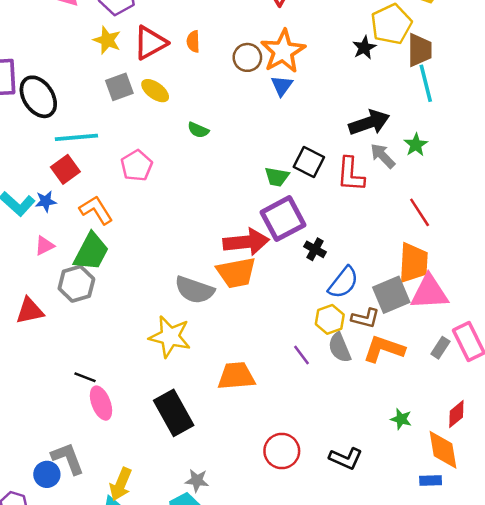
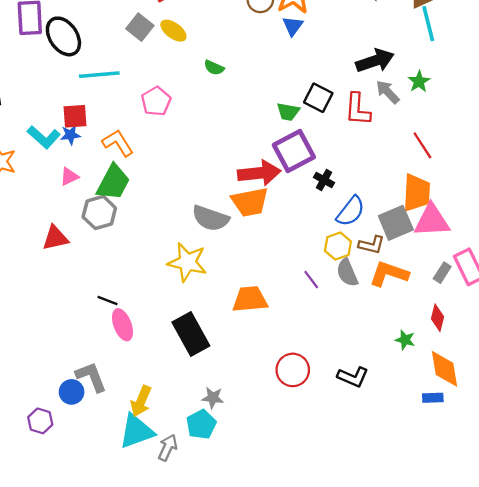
gray square: (119, 87) -> (140, 27), turned -32
red square: (65, 169) -> (75, 116), moved, turned 32
red diamond: (456, 414) -> (438, 318), moved, turned -36

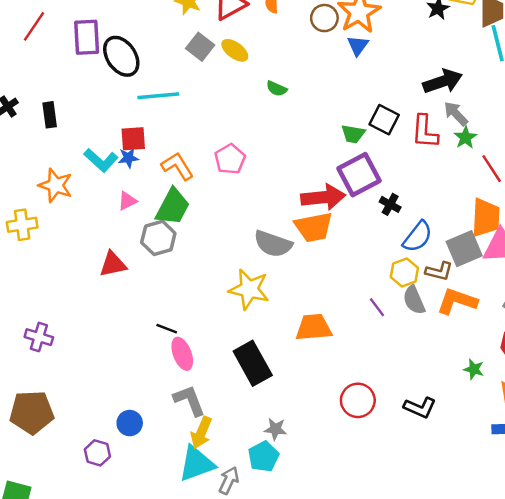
green star: (419, 82) -> (465, 138), moved
pink pentagon: (156, 101) -> (230, 159), moved
gray L-shape: (91, 377) -> (189, 400), moved

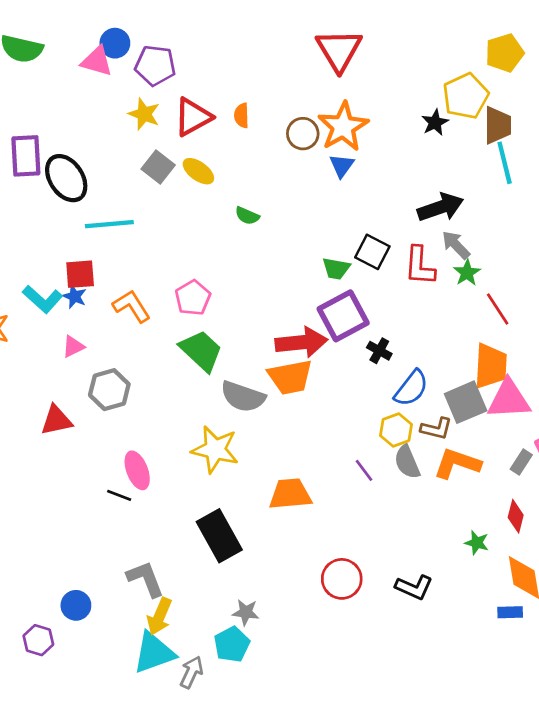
blue star: (128, 158) -> (75, 296), turned 30
green trapezoid: (173, 207) -> (201, 351), moved, turned -75
pink ellipse: (182, 354) -> (137, 470), moved

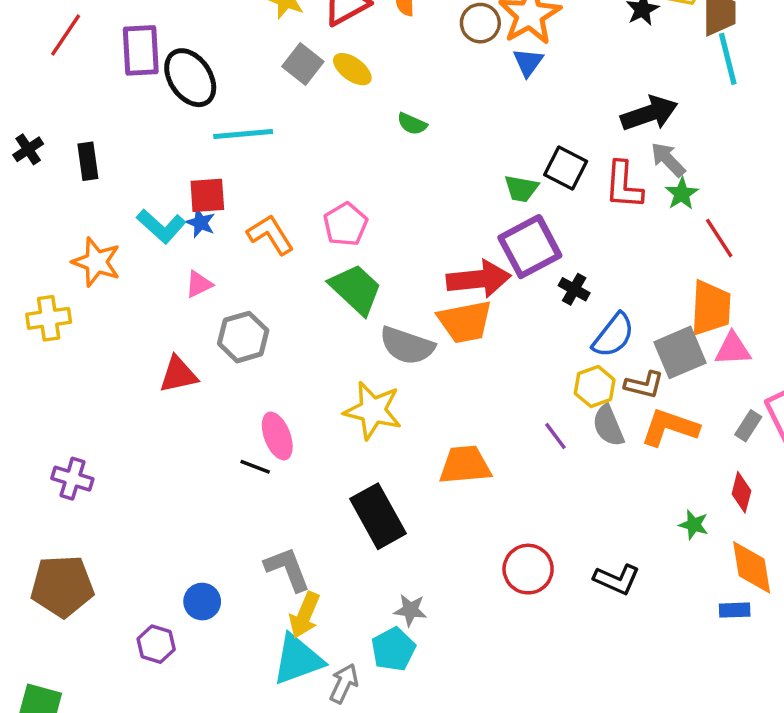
pink triangle: (509, 399) -> (733, 349), size x0.7

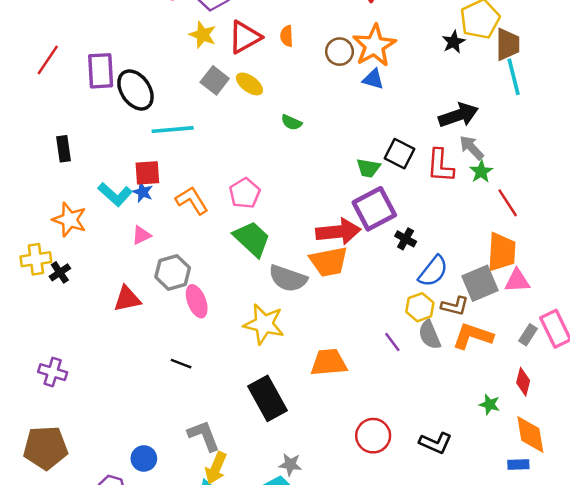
blue triangle: (528, 62) -> (373, 79), turned -50
black cross: (28, 149) -> (60, 272), moved
pink ellipse: (277, 436) -> (197, 301), moved

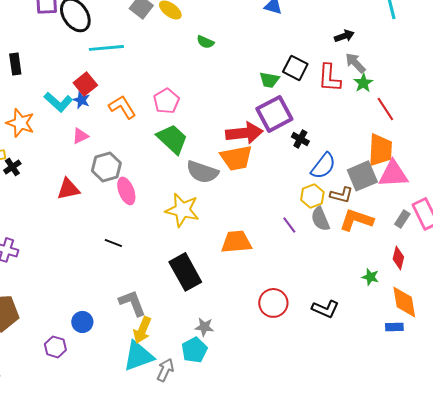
black arrow: (458, 115) -> (344, 36), size x0.6
red square: (147, 173) -> (85, 84), turned -35
pink triangle: (517, 281) -> (393, 174), size x1.4

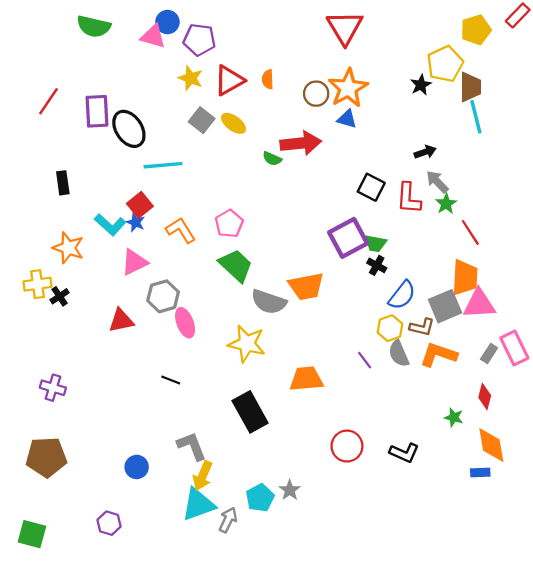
green trapezoid: (269, 80) -> (376, 243), moved
red arrow: (244, 133) -> (301, 143), moved
pink triangle: (80, 136) -> (134, 262), size x1.5
gray star: (204, 327) -> (290, 490), moved, turned 30
purple hexagon: (55, 347) -> (109, 523), moved

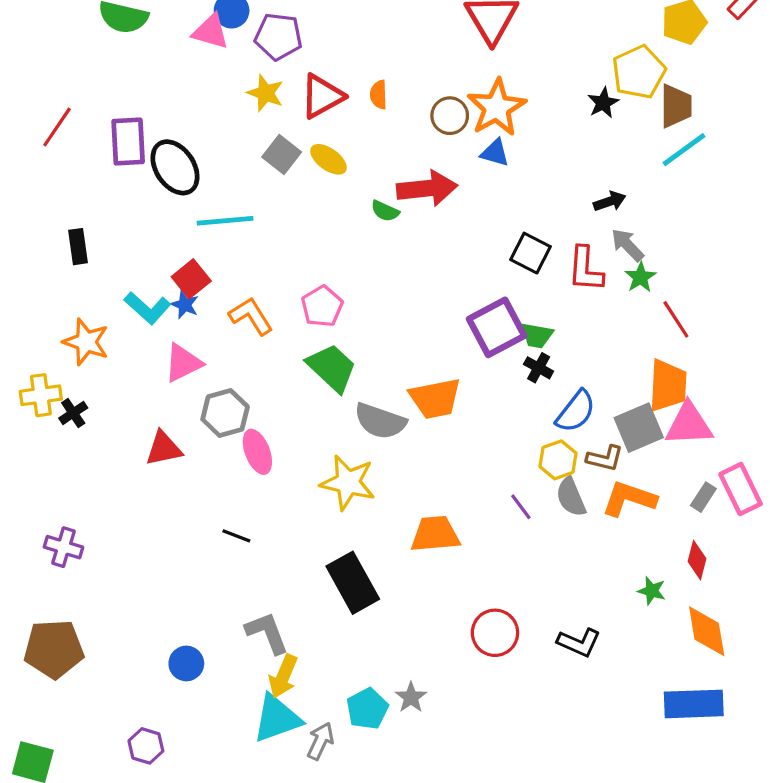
cyan line: (476, 117) -> (684, 150), turned 68
blue rectangle: (480, 473) -> (694, 704), moved, size x2.0

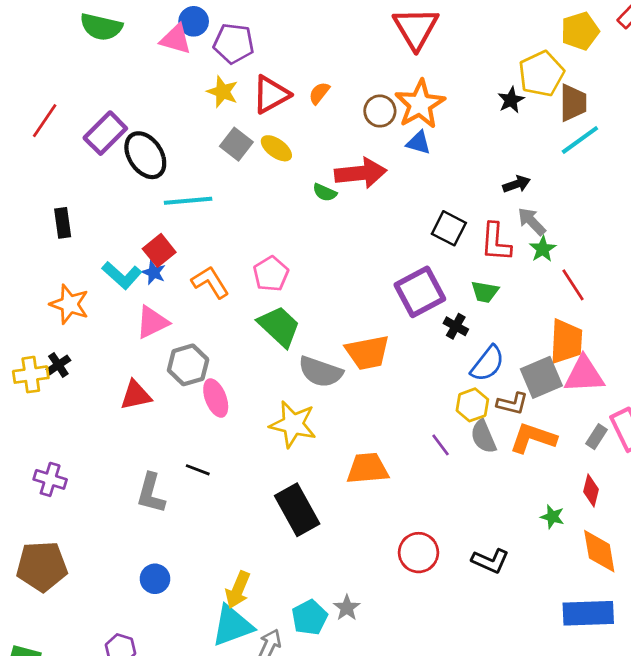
orange semicircle: (379, 95) -> (319, 93), turned 40
purple rectangle: (128, 142) -> (105, 133), turned 48
green trapezoid: (537, 335) -> (485, 292), moved
yellow cross: (41, 395) -> (31, 375), moved
gray L-shape: (267, 633) -> (151, 493), moved, turned -144

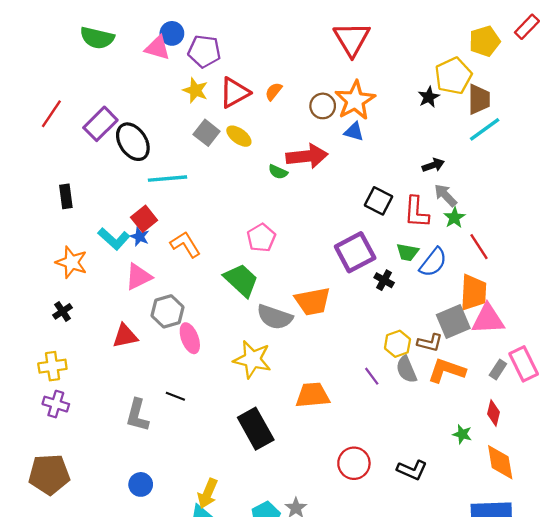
pink pentagon: (271, 274) -> (261, 238), moved
blue semicircle: (488, 364) -> (433, 262), moved
yellow cross: (31, 375) -> (52, 366), moved

